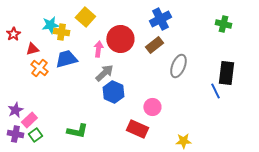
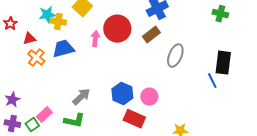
gray arrow: (104, 73) -> (81, 97), moved
blue hexagon: (113, 92) -> (122, 94), moved
pink rectangle: (29, 120) -> (44, 115), moved

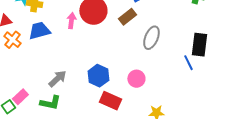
pink circle: (149, 97) -> (136, 79), moved

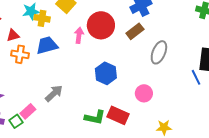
orange cross: (12, 40) -> (20, 54), turned -30
blue hexagon: (98, 76) -> (106, 73), moved
gray arrow: (57, 79) -> (54, 93), moved
green L-shape: (50, 103) -> (95, 117), moved

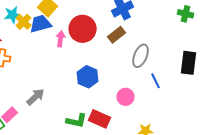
yellow cross: (42, 18) -> (24, 22), turned 35
blue trapezoid: (47, 45) -> (41, 24), moved
blue line: (196, 77) -> (156, 81), moved

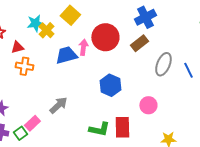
blue trapezoid: (41, 24) -> (66, 55), moved
blue line: (156, 81) -> (188, 70), moved
red rectangle: (100, 119) -> (122, 127), turned 65

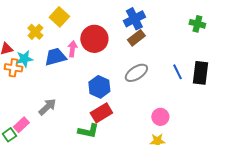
cyan star: (35, 23) -> (24, 59), moved
brown rectangle: (139, 43) -> (136, 38), moved
gray ellipse: (163, 64) -> (136, 73), moved, turned 35
pink circle: (148, 105) -> (160, 117), moved
red rectangle: (122, 127) -> (101, 113), moved, turned 60

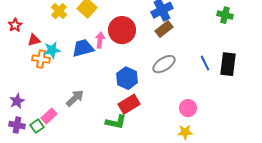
yellow cross: (35, 32) -> (59, 11), moved

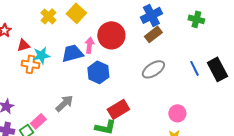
green cross: (225, 15) -> (196, 19), moved
black rectangle: (228, 64) -> (217, 69), turned -35
blue hexagon: (127, 78) -> (98, 72), moved

